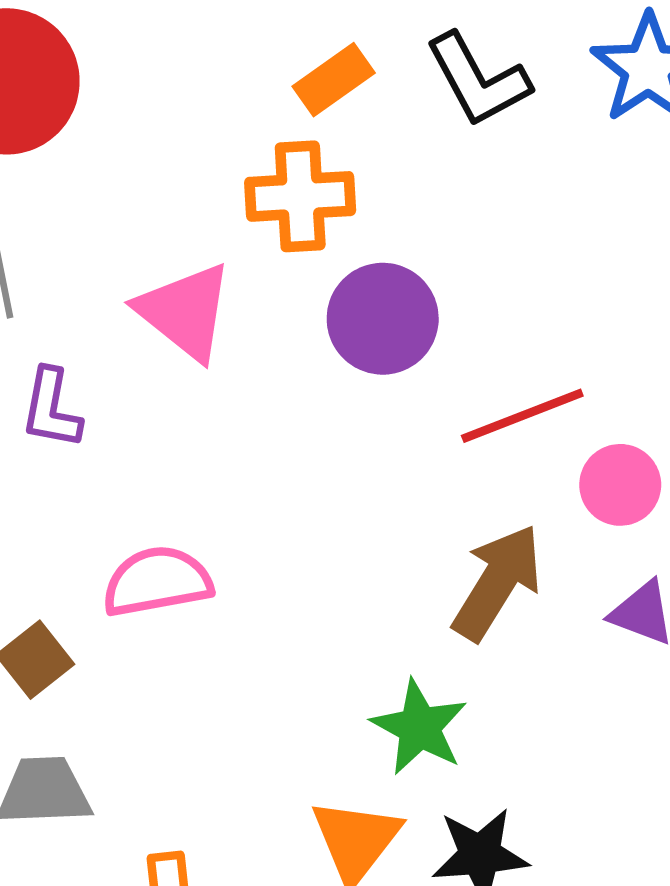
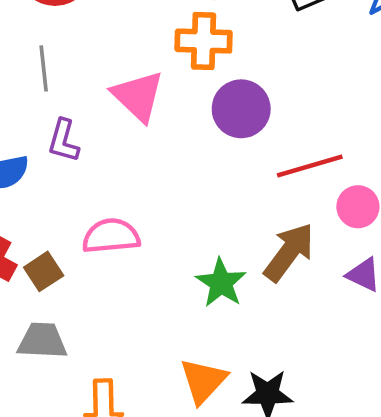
green star: (419, 727) -> (221, 283), moved

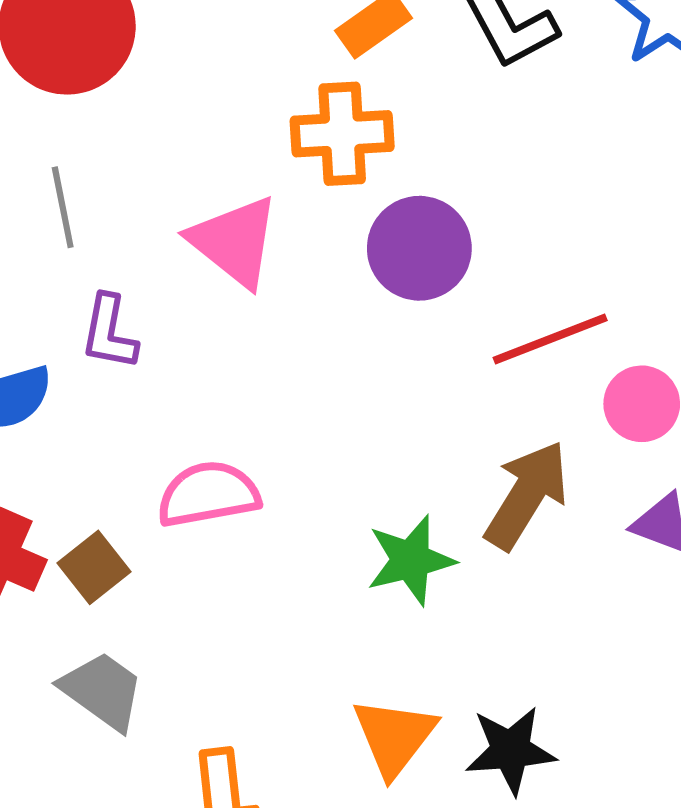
green star: (221, 283) -> (411, 560), turned 30
gray trapezoid: (42, 341) -> (102, 691), turned 38

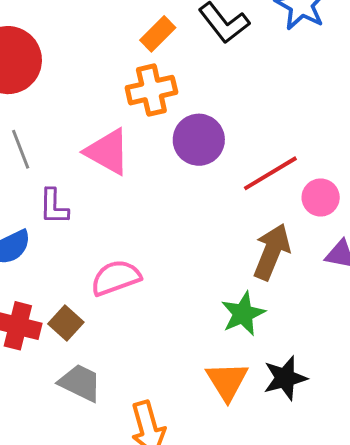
green star: (411, 560) -> (243, 314), moved

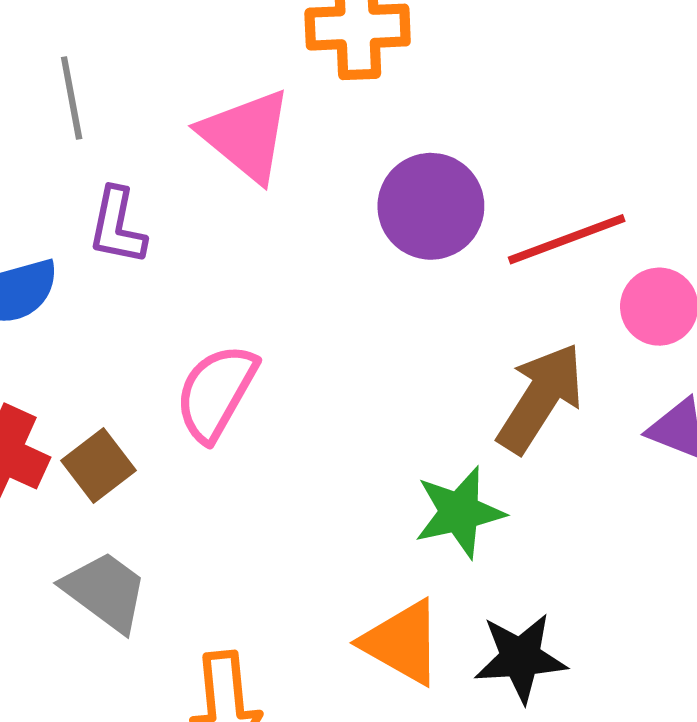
purple circle: (199, 140) -> (431, 206), moved
pink semicircle: (116, 278) -> (216, 393), turned -51
orange triangle: (227, 381) -> (402, 642), turned -39

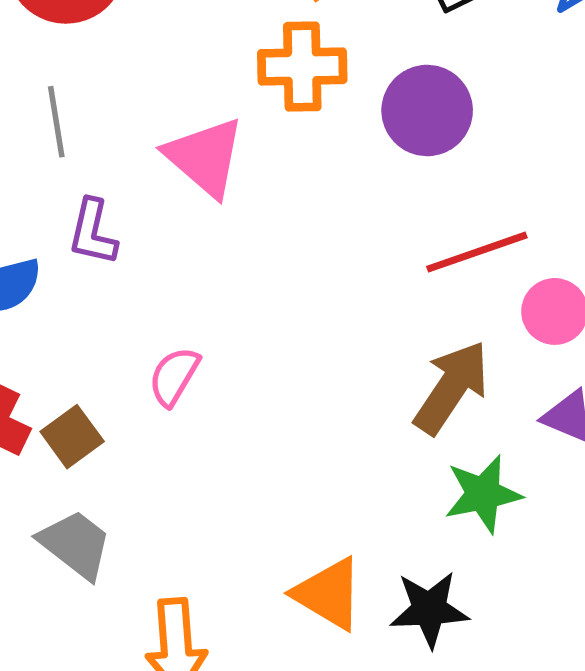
purple circle: (431, 206) -> (427, 111), moved
pink semicircle: (216, 393) -> (174, 376), size x0.7
green star: (459, 512) -> (483, 494), moved

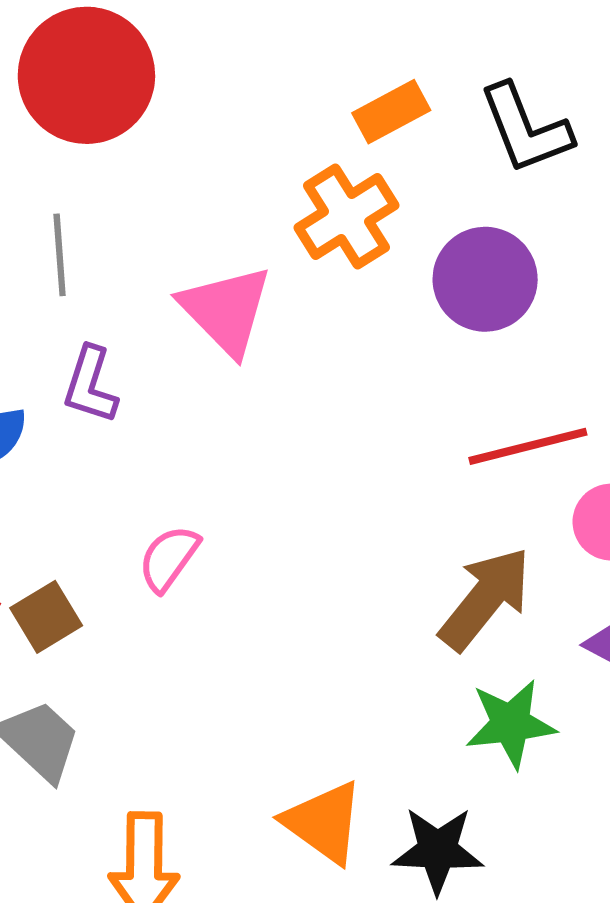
orange cross: (302, 67) -> (347, 216), turned -36

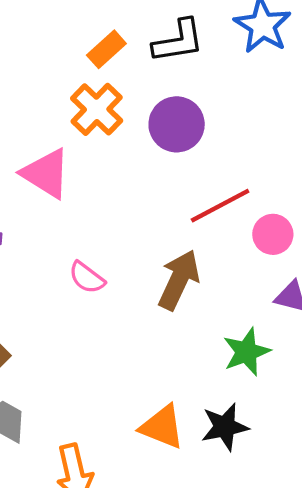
black L-shape: (525, 129) -> (178, 41), turned -64
pink semicircle: (169, 558) -> (87, 278), moved, turned -75
brown arrow: (485, 599) -> (179, 280), moved

